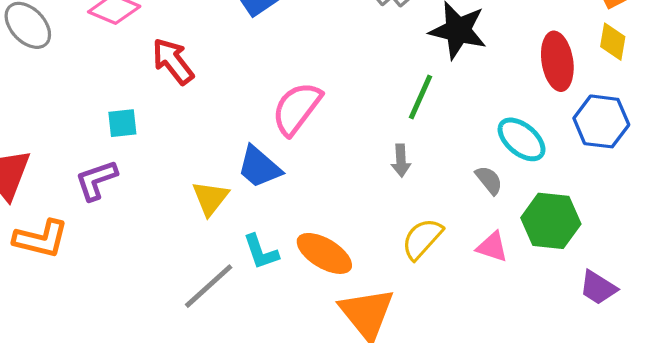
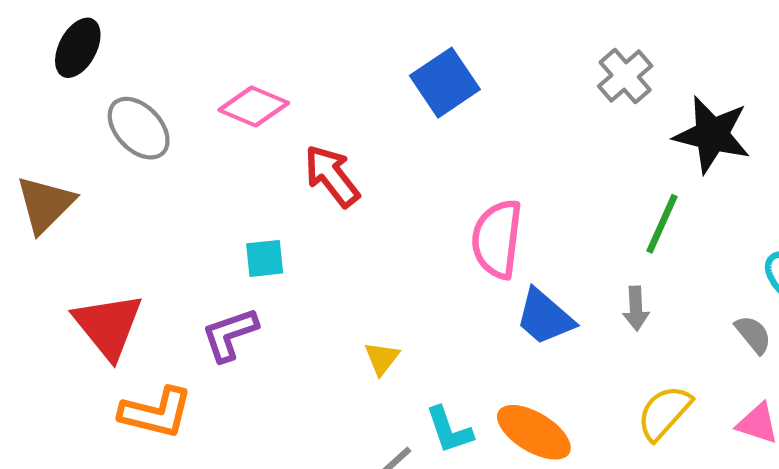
pink semicircle: (297, 108) -> (497, 239), turned -30
blue trapezoid: (259, 167) -> (545, 317), moved
yellow triangle: (210, 198) -> (382, 358), size x0.7

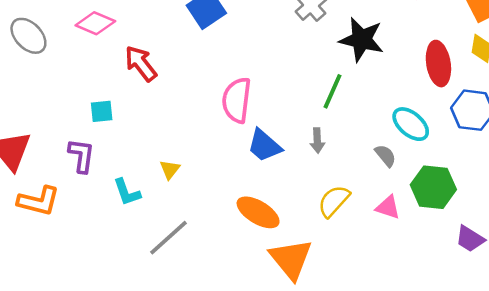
purple L-shape: (230, 334) -> (81, 156), turned 117
cyan L-shape: (449, 430) -> (127, 192), moved

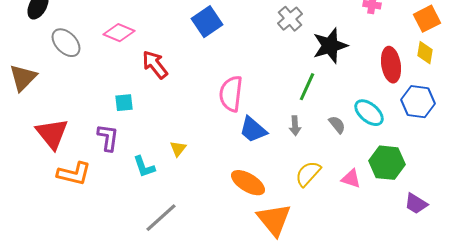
black star: (362, 40) -> (330, 46), turned -30
gray semicircle: (385, 156) -> (337, 125), moved
gray line: (168, 238) -> (161, 218), moved

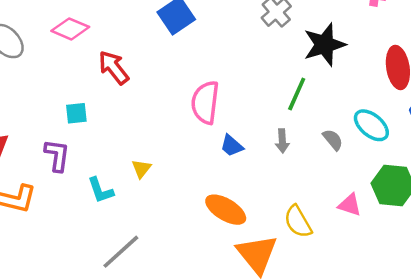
blue trapezoid: (253, 130) -> (232, 146), size x0.7
yellow semicircle: (308, 174) -> (298, 222), moved, turned -72

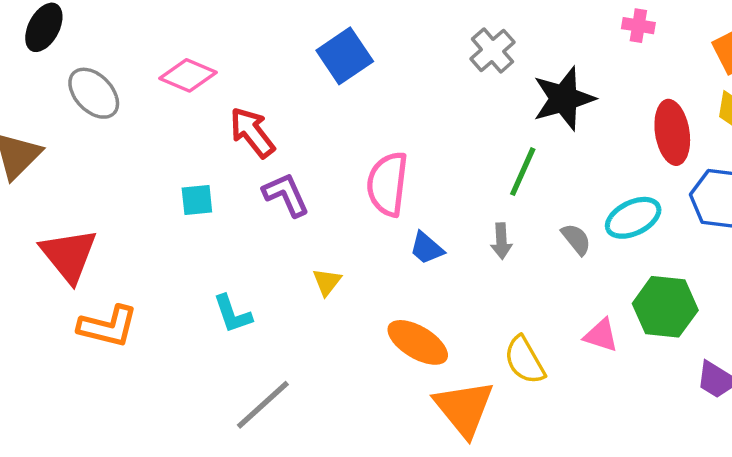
cyan ellipse: (371, 125) -> (633, 218), turned -66
purple L-shape: (57, 155) -> (286, 195), moved, turned -32
yellow triangle: (141, 169) -> (327, 282), moved

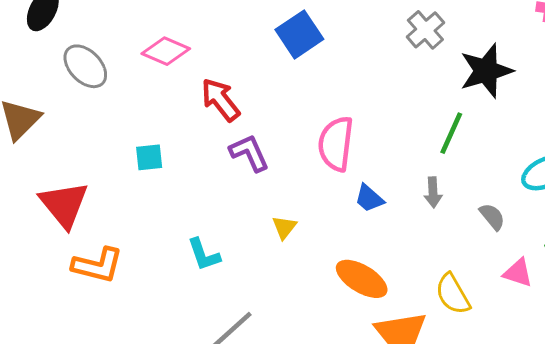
cyan square: (197, 200) -> (149, 157), moved
gray semicircle: (576, 239) -> (492, 217), moved

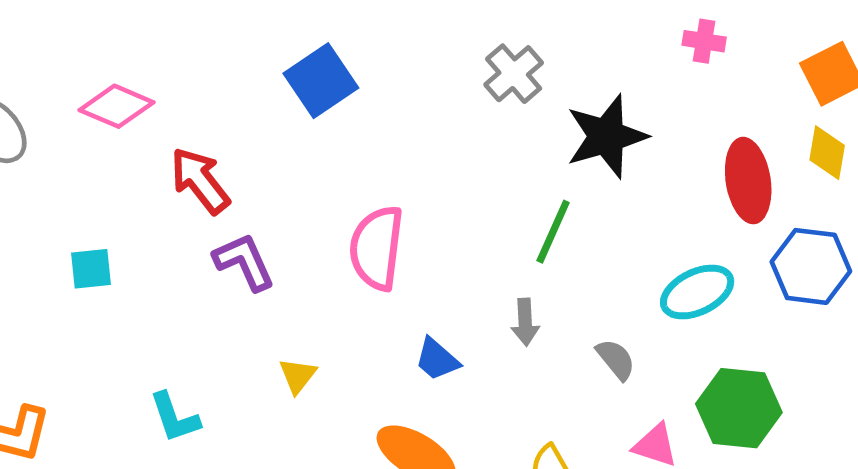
blue trapezoid: (369, 198) -> (437, 359), moved

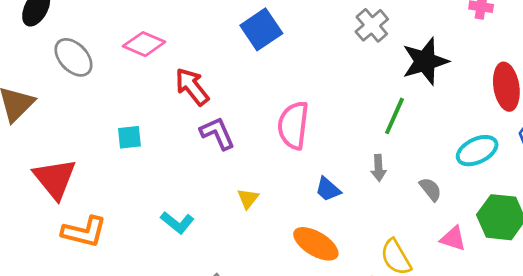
cyan L-shape: (175, 417) -> (177, 223), turned -32

